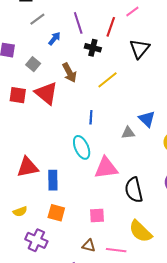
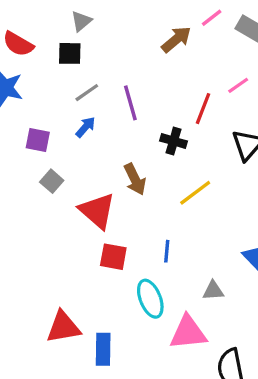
purple line: (78, 23) -> (130, 103), moved
blue arrow: (54, 39) -> (85, 127), moved
gray square: (33, 64) -> (52, 181), moved
red square: (18, 95) -> (113, 257), moved
gray triangle: (128, 133) -> (213, 291), moved

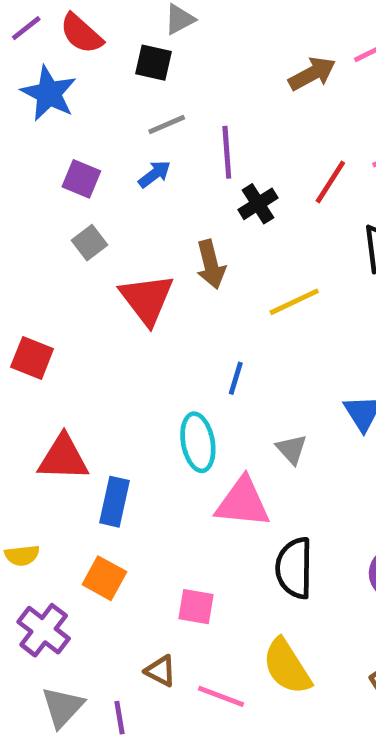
black cross: (174, 141) -> (258, 204), moved, turned 30
red square: (113, 257) -> (32, 358), moved
gray triangle: (213, 291) -> (292, 449), turned 40

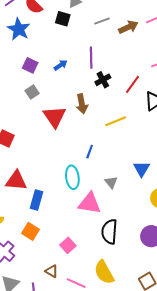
gray line: (167, 124) -> (102, 21), moved
red line: (330, 182) -> (132, 84), moved
pink square: (196, 607) -> (68, 245), turned 35

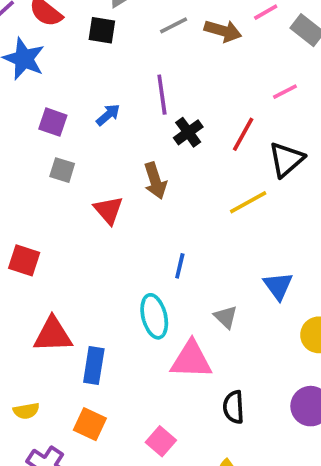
brown arrow: (128, 27) -> (223, 31), turned 48
gray square: (32, 92) -> (62, 170), turned -32
red triangle: (55, 117) -> (108, 210), size x0.7
yellow line: (116, 121) -> (248, 202), moved
black semicircle: (109, 232) -> (234, 407), size x0.7

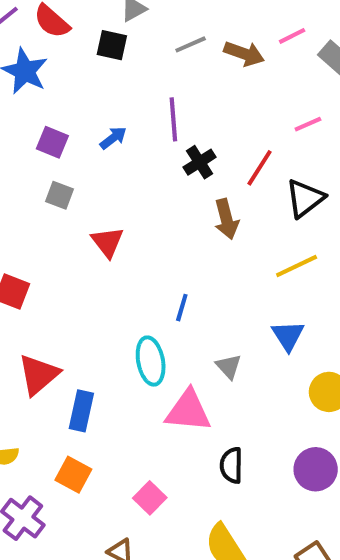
brown arrow: (155, 181) -> (226, 219), moved
yellow line: (248, 202) -> (297, 266), moved
red triangle: (53, 335) -> (38, 375), turned -42

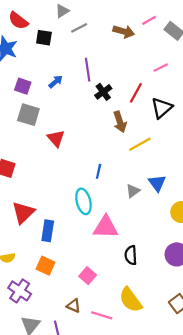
gray line: (191, 44) -> (79, 28), moved
black square: (112, 45) -> (44, 38), moved
gray square: (59, 195) -> (28, 115), size x1.5
yellow line: (297, 266) -> (140, 144), moved
gray triangle: (229, 366) -> (133, 191), moved, turned 40

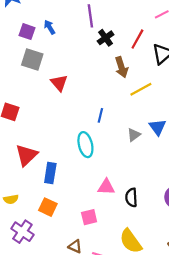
blue arrow: (56, 82) -> (49, 27), moved, turned -80
pink triangle: (106, 227) -> (106, 187), moved, size x0.7
pink square: (88, 276) -> (89, 217), turned 35

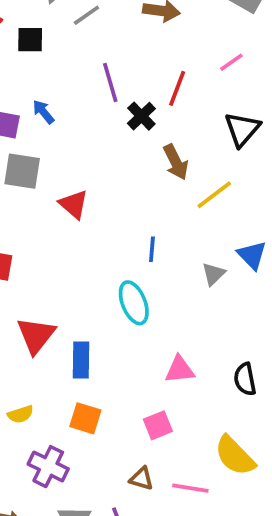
red line: (137, 39) -> (177, 88), moved
black semicircle: (131, 197) -> (245, 379), moved

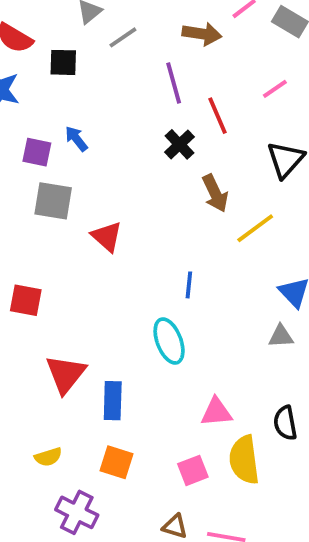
purple line: (110, 83) -> (174, 83), moved
red line: (177, 88) -> (217, 116), turned -45
gray triangle: (214, 274) -> (281, 336), moved, turned 40
yellow semicircle: (235, 456) -> (244, 460), moved, turned 36

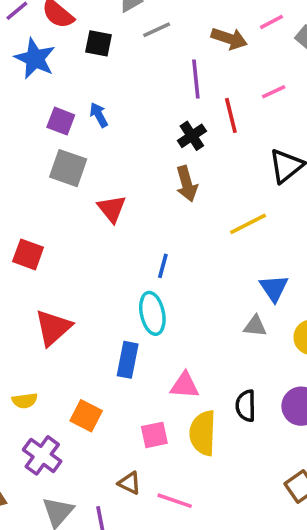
pink line: (275, 89) -> (274, 92), moved
brown arrow: (215, 193) -> (187, 184), moved
blue line: (189, 285) -> (163, 266), moved
blue rectangle: (113, 401) -> (128, 360), moved

